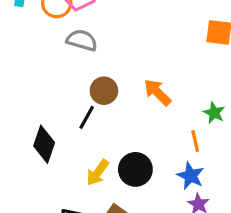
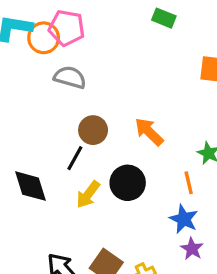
black diamond: (44, 144) -> (30, 186), turned -36
black circle: (135, 169) -> (128, 183), moved
yellow arrow: (98, 173) -> (88, 194), moved

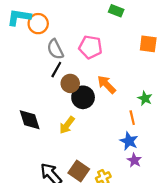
pink pentagon: (67, 28) -> (90, 47), moved
gray semicircle: (70, 77) -> (55, 49), turned -132
black line: (75, 158) -> (56, 70), moved
black circle: (128, 183) -> (83, 97), moved

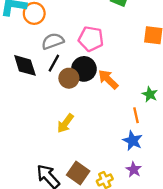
gray semicircle: (55, 49) -> (53, 41), turned 96
black circle: (83, 97) -> (84, 69), moved
black diamond: (30, 120) -> (25, 65), moved
purple star: (134, 160) -> (134, 170), moved

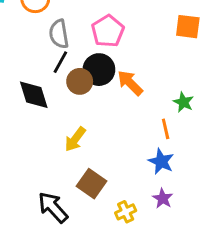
pink pentagon: (91, 39) -> (108, 31), turned 30
gray semicircle: (53, 41) -> (59, 34), turned -80
black diamond: (25, 65) -> (34, 95), moved
brown square: (78, 173) -> (92, 184), moved

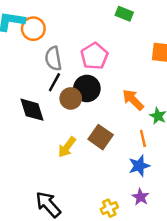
orange arrow: (130, 83) -> (133, 100), moved
blue star: (161, 161) -> (139, 166), turned 30
brown square: (92, 184) -> (101, 137), moved

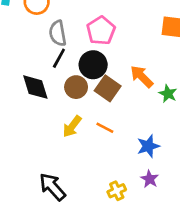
brown circle: (71, 98) -> (76, 87), moved
brown square: (101, 137) -> (108, 88), moved
orange line: (143, 138) -> (105, 128), moved, turned -49

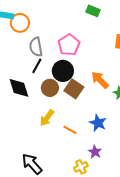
orange line: (105, 128) -> (70, 130), moved
blue star: (148, 146) -> (98, 123), moved, turned -30
purple star: (150, 179) -> (95, 152), moved

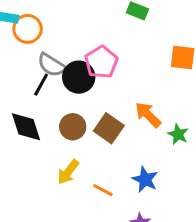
gray semicircle: (36, 47) -> (52, 65), turned -48
black line: (37, 66) -> (41, 85), moved
black circle: (63, 71) -> (79, 77), moved

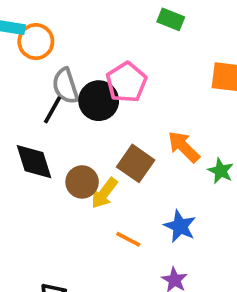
gray semicircle: (52, 65) -> (65, 86), turned 40
brown circle: (73, 127) -> (82, 182), moved
yellow arrow: (68, 172) -> (104, 193), moved

